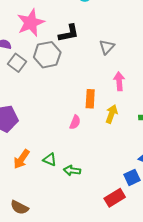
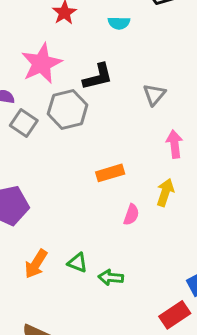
orange rectangle: (90, 99) -> (110, 173), moved, turned 72
pink semicircle: (75, 122) -> (131, 215), moved

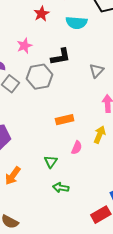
cyan semicircle: (119, 23) -> (76, 23), size x1.5
pink star: (41, 63) -> (24, 46), size x0.6
green triangle: (77, 263) -> (51, 162), moved, turned 40

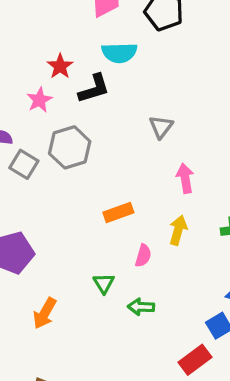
red star: (41, 14) -> (60, 66), moved
black L-shape: (61, 57) -> (94, 89), moved
green arrow: (61, 188) -> (141, 307), moved

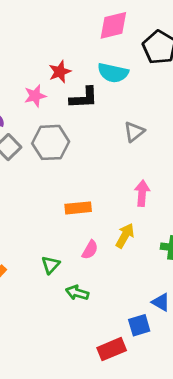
gray triangle: (161, 127) -> (134, 132), moved

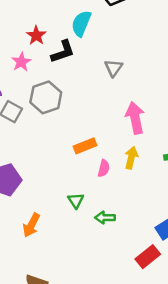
cyan semicircle: (113, 73) -> (81, 23), turned 116
pink arrow: (142, 193) -> (135, 118), size x1.4
pink semicircle: (90, 250) -> (104, 168), moved

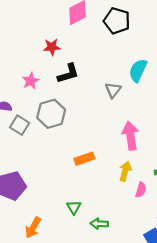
cyan semicircle: (81, 23) -> (138, 70), moved
red star: (36, 36) -> (52, 47), moved, turned 30
pink semicircle: (104, 168) -> (141, 190), moved

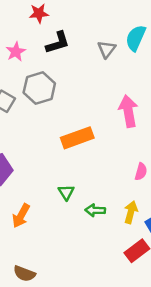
gray triangle: (113, 90) -> (107, 49), moved
orange rectangle: (84, 159) -> (77, 138), size x1.4
yellow arrow: (125, 171) -> (131, 212), moved

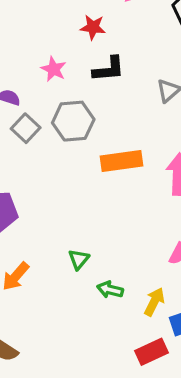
pink star: (16, 52) -> (54, 69), turned -30
orange rectangle: (77, 138) -> (122, 161), moved

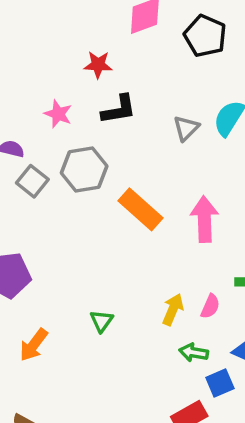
orange rectangle: (122, 161) -> (140, 209), turned 54
green arrow: (110, 290) -> (194, 352), moved
yellow arrow: (154, 302) -> (173, 309), moved

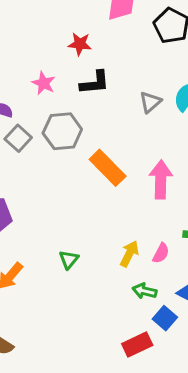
blue square: (220, 383) -> (165, 318), turned -30

